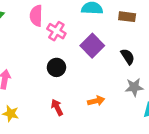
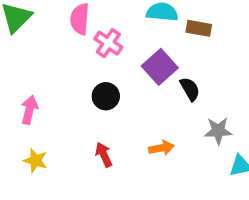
brown rectangle: (127, 17) -> (199, 28), moved
black semicircle: (128, 57) -> (190, 89), moved

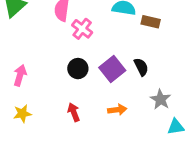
purple square: (160, 67) -> (112, 69), moved
gray star: (218, 131) -> (161, 99), turned 30
yellow star: (35, 161) -> (22, 114), turned -30

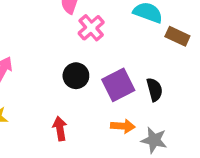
gray star: (161, 99) -> (154, 140), moved, turned -30
orange arrow: (117, 110) -> (123, 126), moved

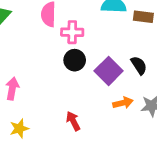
pink cross: (91, 28) -> (72, 32), turned -30
black circle: (76, 76) -> (75, 60), moved

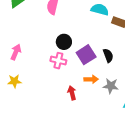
pink cross: (72, 32) -> (58, 61), moved
red arrow: (73, 121) -> (72, 93), moved

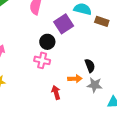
purple square: (86, 55) -> (64, 24), moved
black semicircle: (108, 55) -> (90, 66), moved

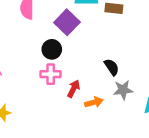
orange arrow: (75, 79) -> (94, 102), moved
red arrow: (56, 92) -> (74, 89), moved, turned 56

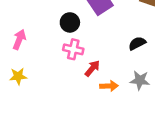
black circle: (52, 49) -> (70, 22), moved
black semicircle: (112, 67) -> (137, 43), moved, turned -96

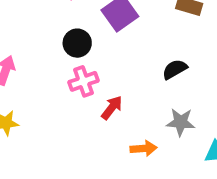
pink cross: (73, 49) -> (83, 81), turned -30
orange arrow: (109, 86) -> (144, 148), moved

